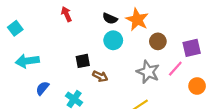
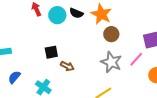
cyan circle: (113, 40) -> (57, 15), moved
brown circle: (158, 41) -> (111, 34), moved

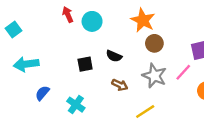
black semicircle: (76, 13) -> (114, 56), moved
brown arrow: (67, 66) -> (120, 85), moved

